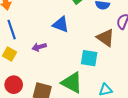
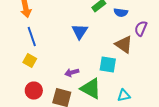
blue triangle: (61, 24) -> (80, 32), turned 42
purple arrow: (39, 47) -> (72, 72), moved

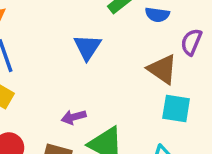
cyan square: (108, 64) -> (176, 108), moved

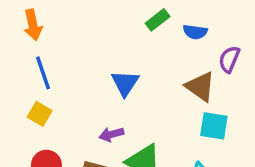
blue triangle: (87, 47) -> (125, 83), moved

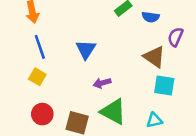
blue triangle: (125, 83) -> (86, 49), moved
purple arrow: (111, 134) -> (102, 83), moved

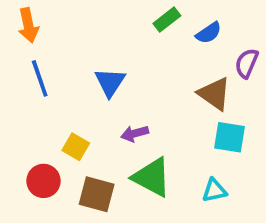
blue semicircle: (151, 17) -> (209, 33), turned -42
yellow square: (37, 77) -> (76, 147), moved

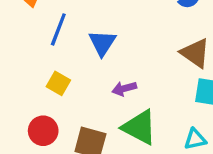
blue line: (40, 78) -> (58, 29), moved, turned 40
yellow square: (76, 147) -> (58, 83), moved

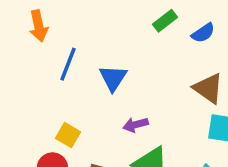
yellow square: (58, 83) -> (68, 135), moved

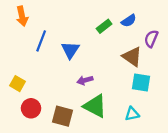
green rectangle: (165, 21) -> (104, 26), moved
yellow square: (68, 135) -> (18, 84), moved

